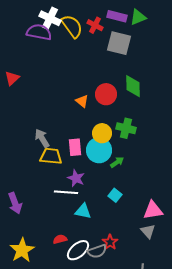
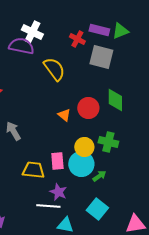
yellow semicircle: (72, 26) -> (54, 69), moved
gray arrow: (42, 138) -> (13, 131), moved
cyan square: (115, 195) -> (97, 209), size x1.5

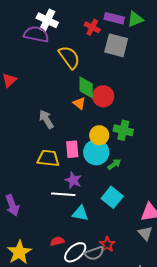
green diamond: (115, 100) -> (86, 87), moved
gray arrow: (13, 131) -> (46, 119), moved

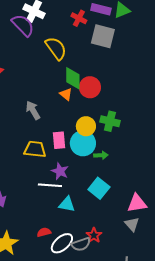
purple semicircle: (36, 34) -> (23, 25), turned 35
green arrow: (114, 164) -> (101, 155), turned 32

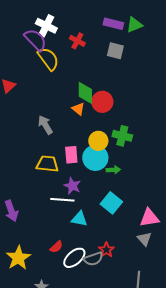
red cross: (79, 18) -> (77, 41), moved
gray square: (103, 36) -> (115, 51), size x0.7
yellow semicircle: (56, 48) -> (48, 59), moved
red semicircle: (44, 232) -> (56, 247), turned 152

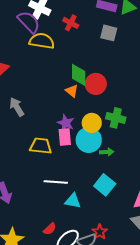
yellow semicircle: (48, 59) -> (42, 41), turned -45
gray arrow: (45, 125) -> (17, 107), moved
purple star: (72, 186) -> (66, 123), moved

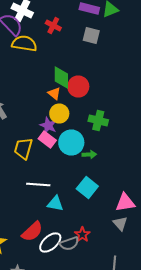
yellow circle: (92, 123) -> (59, 114), moved
pink rectangle: (65, 137) -> (47, 140), turned -48
yellow trapezoid: (41, 146) -> (23, 148), turned -80
red semicircle: (50, 229) -> (32, 232), size x1.6

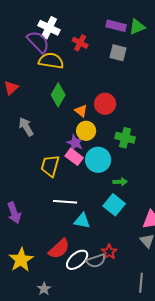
green diamond: (61, 78) -> (58, 95), moved, turned 30
green arrow: (89, 154) -> (120, 182), moved

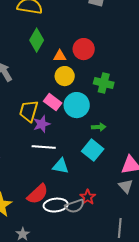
orange triangle: (81, 111) -> (60, 56), turned -40
purple star: (75, 143) -> (42, 124), moved, turned 30
white ellipse: (77, 260) -> (56, 205), turned 35

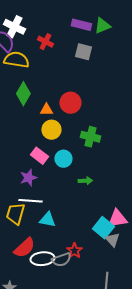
cyan circle: (77, 105) -> (63, 159), size x0.7
yellow trapezoid: (29, 111) -> (15, 214), moved
cyan square: (93, 150) -> (103, 228), moved

